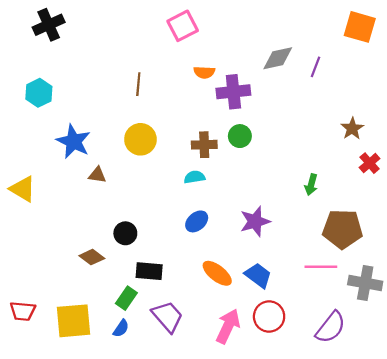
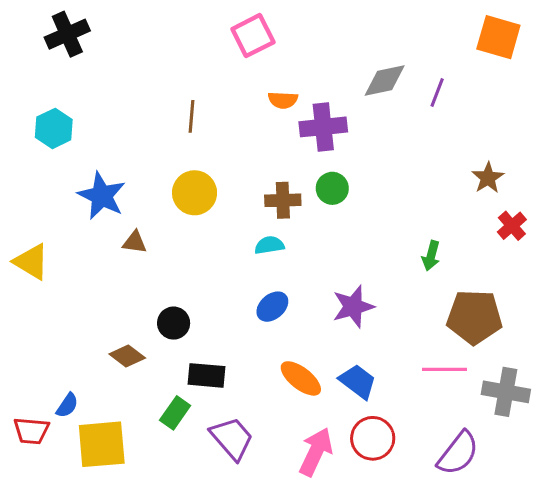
blue semicircle: (121, 328) -> (67, 405), moved

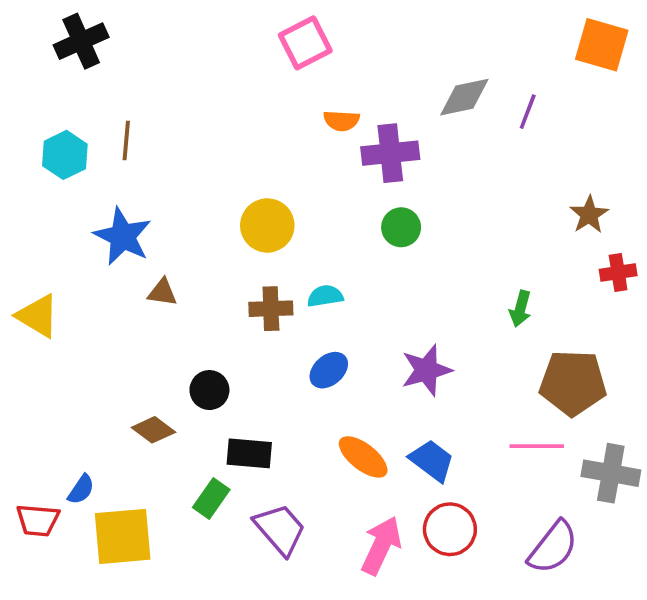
brown line: (192, 116) -> (126, 141), moved
yellow circle: (195, 193) -> (267, 225), moved
brown cross: (283, 200) -> (271, 309), moved
red cross: (512, 226) -> (618, 272), turned 32

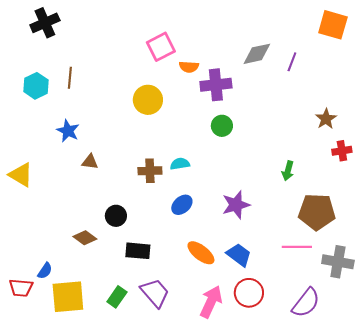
pink square: (305, 43) -> (161, 47), moved
yellow circle: (267, 225) -> (148, 100), moved
blue star: (123, 236) -> (68, 131), size x0.7
green rectangle: (211, 499) -> (117, 297), moved

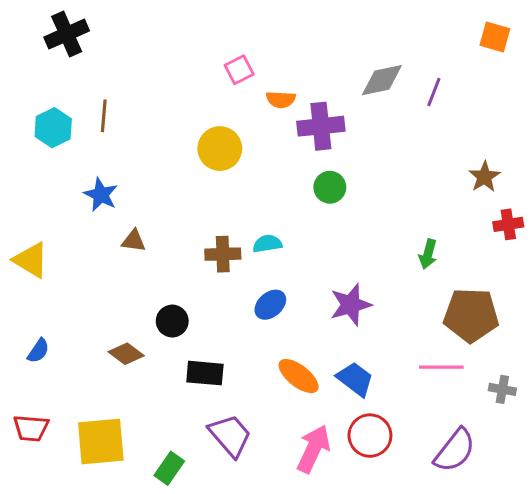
orange square: (333, 25) -> (495, 37), size x0.7
pink square: (161, 47) -> (239, 70), size x0.7
gray cross: (338, 262) -> (502, 389), size x0.6
blue semicircle: (45, 271) -> (38, 351), moved
green rectangle: (117, 297) -> (169, 468), moved

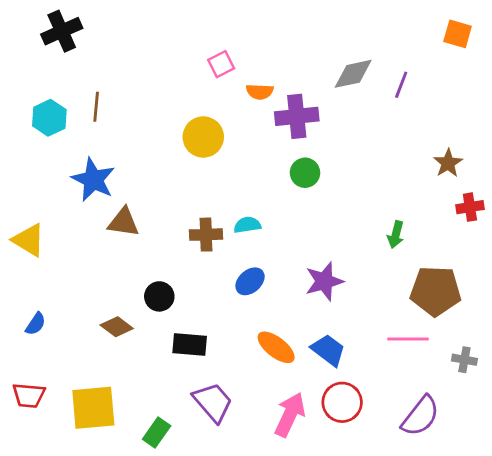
blue star: (101, 195) -> (93, 180), size x1.4
brown triangle: (134, 241) -> (124, 222), size x1.4

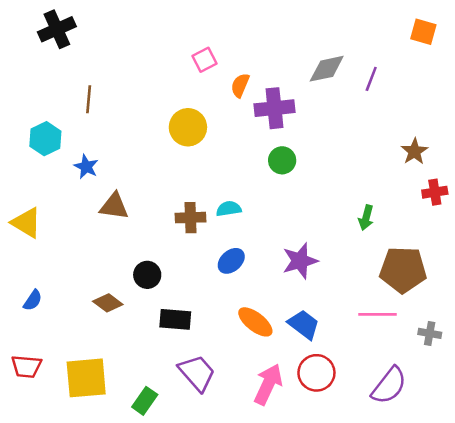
orange semicircle: (260, 92) -> (240, 85), turned 110
cyan hexagon: (49, 118) -> (45, 139), moved
blue star: (93, 180) -> (86, 167), size x0.6

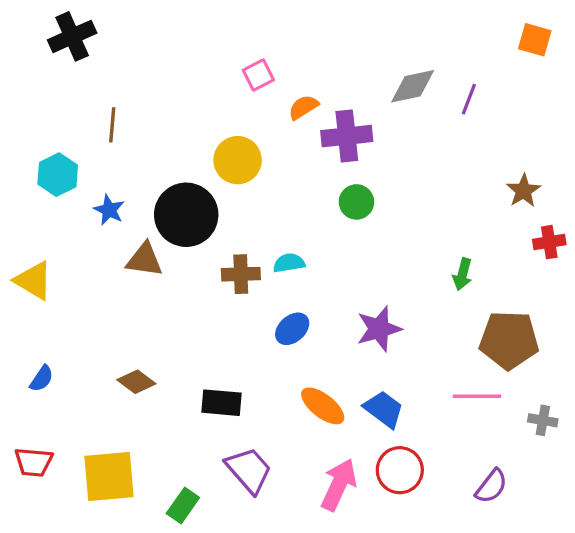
orange semicircle: (240, 85) -> (303, 107), turned 35
black circle: (147, 275) -> (186, 215), moved, size x1.8
purple semicircle: (389, 386) -> (491, 486), size x0.7

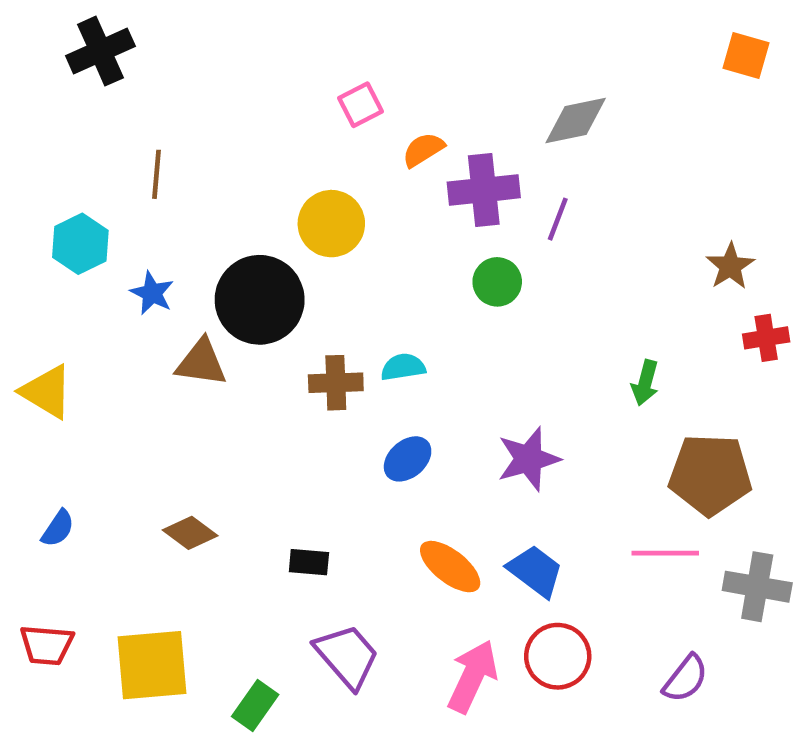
purple line: (469, 99) -> (558, 219), moved
black rectangle: (222, 403) -> (309, 562), size x0.7
gray cross: (543, 420) -> (757, 587), size x1.6

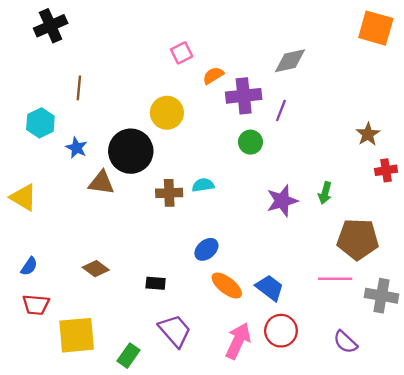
orange square: (746, 55) -> (376, 28), size x1.5
blue ellipse: (408, 459) -> (206, 249), moved
purple star: (529, 459) -> (282, 201), moved
red trapezoid: (47, 645) -> (36, 305), moved
purple semicircle: (685, 679) -> (345, 342), turned 95

